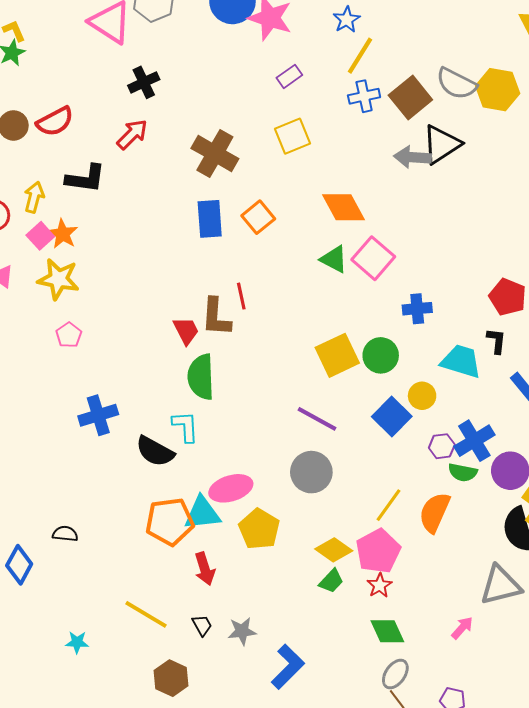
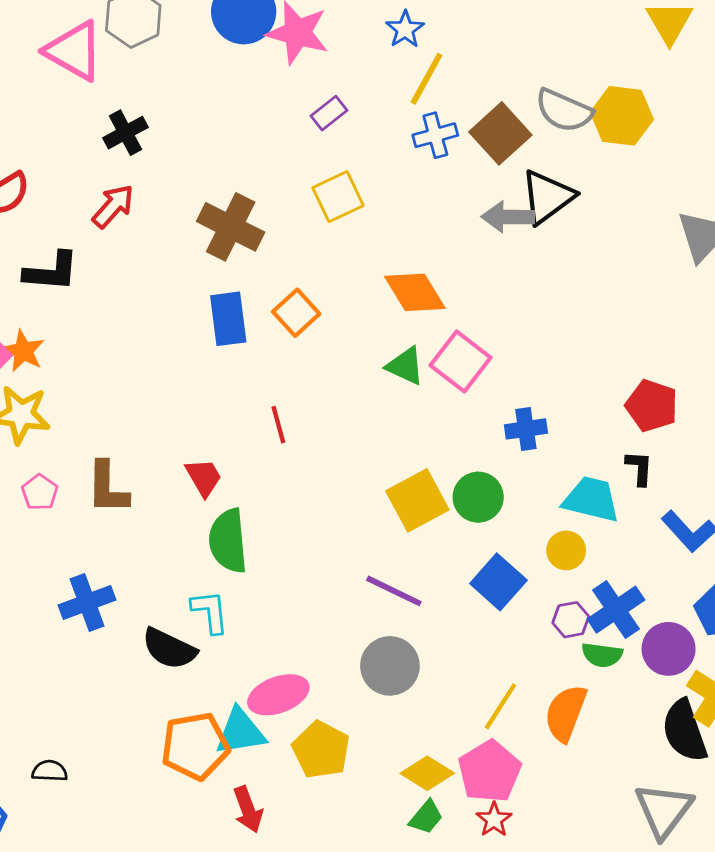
brown L-shape: (216, 317) -> (108, 488), moved
yellow circle: (422, 396) -> (566, 550), moved
gray triangle: (501, 585) -> (664, 810), turned -36

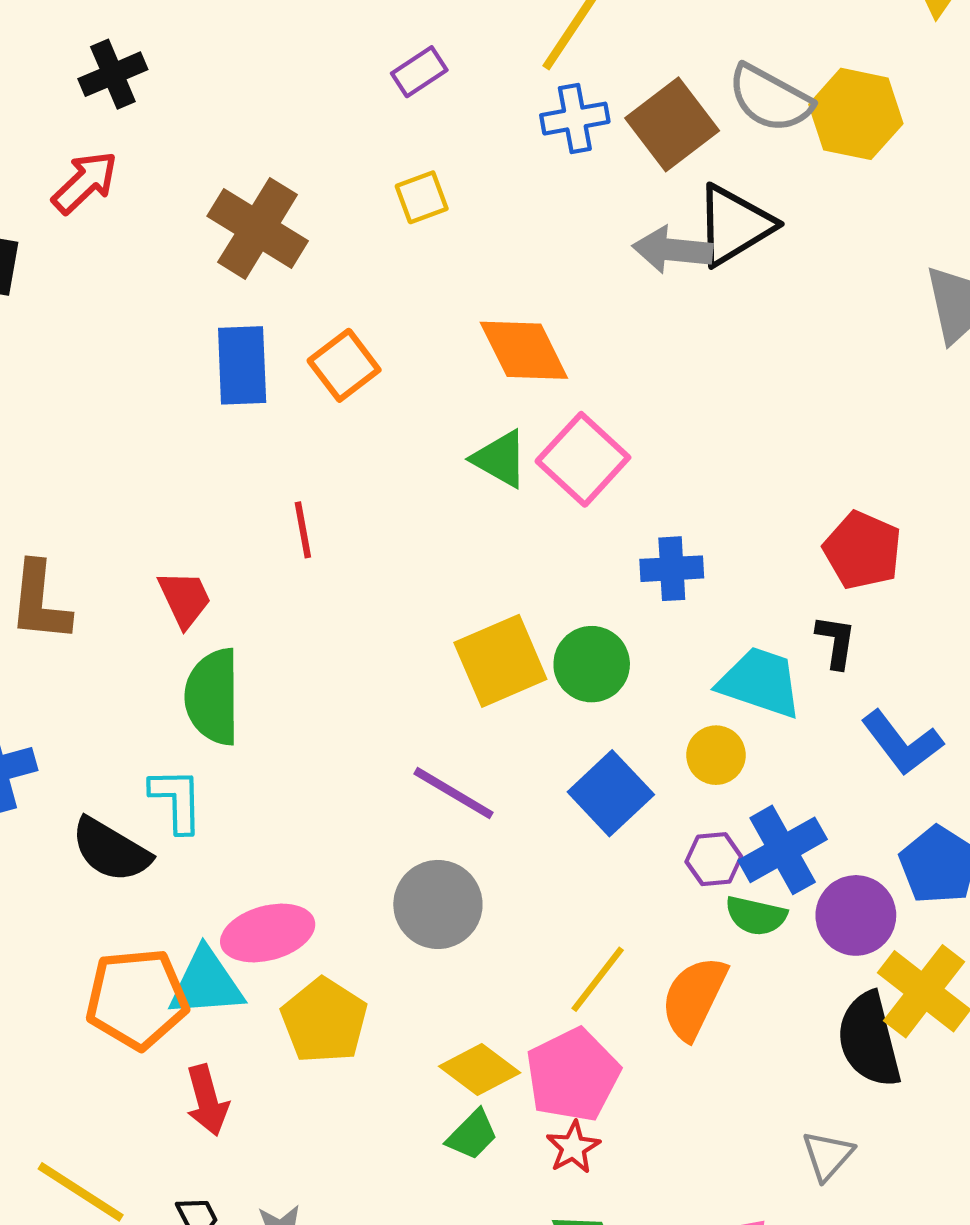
yellow square: (338, 197) -> (422, 197), size x0.7
gray triangle: (664, 810) -> (828, 1155), size x0.6

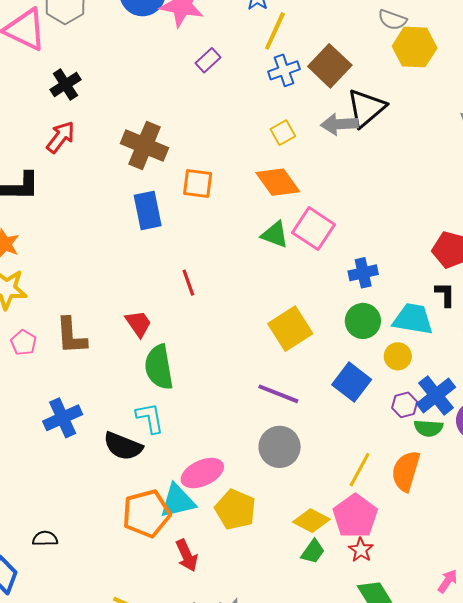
gray semicircle: (770, 98) -> (392, 20), moved, size x0.7
yellow square: (422, 197) -> (283, 133), moved
orange square: (344, 365) -> (198, 183), moved, turned -36
green circle: (592, 664) -> (363, 321), moved

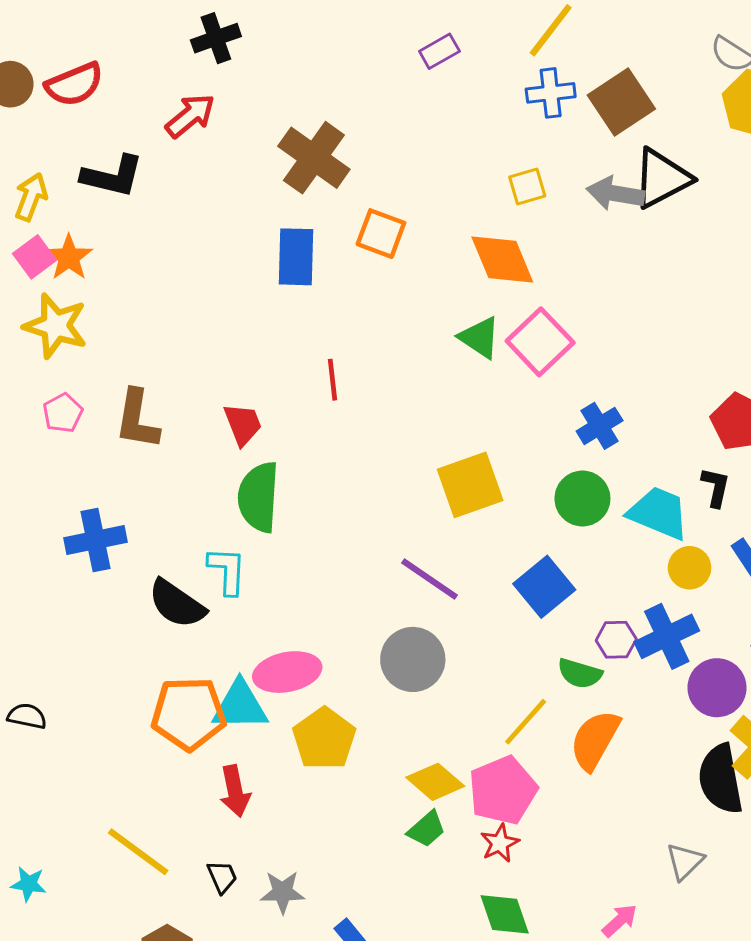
blue cross: (363, 273) -> (600, 426), turned -32
yellow circle: (398, 356) -> (690, 568), moved
green semicircle: (429, 428) -> (580, 673), moved

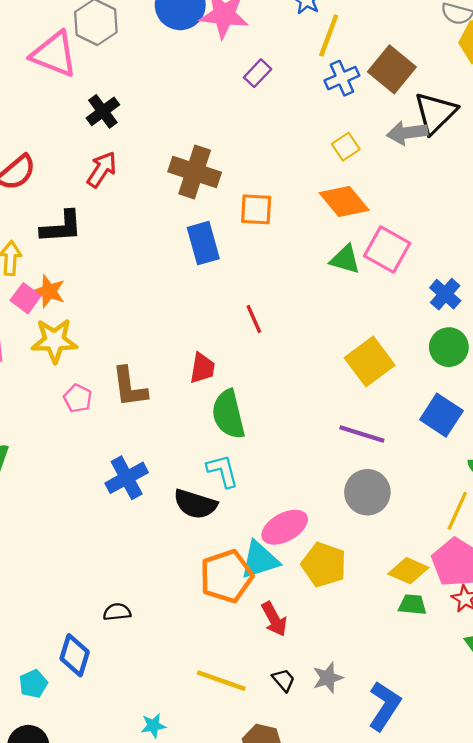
red trapezoid: (243, 424) -> (202, 368), turned 48
green trapezoid: (427, 829) -> (412, 605), turned -116

